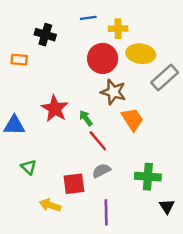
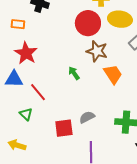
red star: (55, 109) -> (26, 53), moved
red line: (98, 141) -> (38, 92), moved
yellow arrow: (50, 205) -> (17, 145), moved

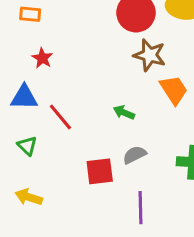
red star: (26, 53) -> (42, 58), size x0.6
green arrow: (74, 73) -> (124, 112), moved, turned -32
green triangle: (26, 114) -> (27, 146), moved

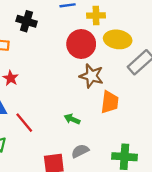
orange trapezoid: (174, 90) -> (110, 102), turned 40

